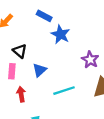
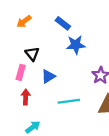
blue star: (60, 34) -> (76, 45), turned 30

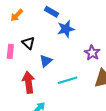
pink rectangle: (21, 72) -> (10, 51), moved
red arrow: (26, 97) -> (29, 82), size x1.5

